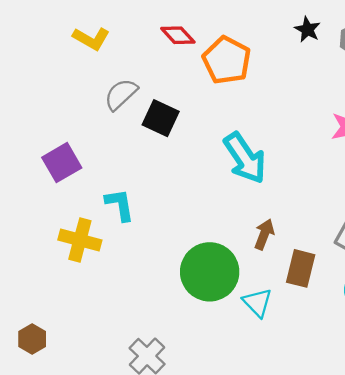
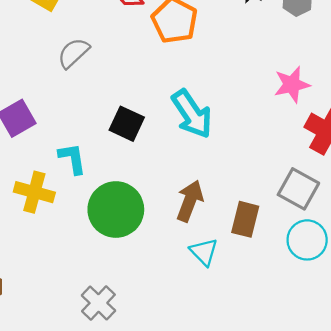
black square: (161, 118) -> (127, 124), moved
brown arrow: (264, 234) -> (190, 201), moved, size x1.4
green circle: (210, 272) -> (116, 210), moved

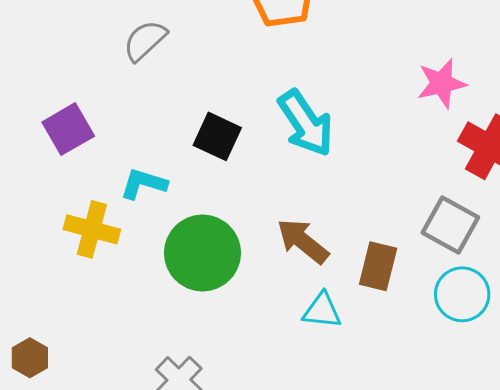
cyan L-shape: (72, 158) -> (143, 184), turned -64
brown arrow: (190, 201) -> (303, 241), turned -72
cyan triangle: (204, 252) -> (322, 311), turned -40

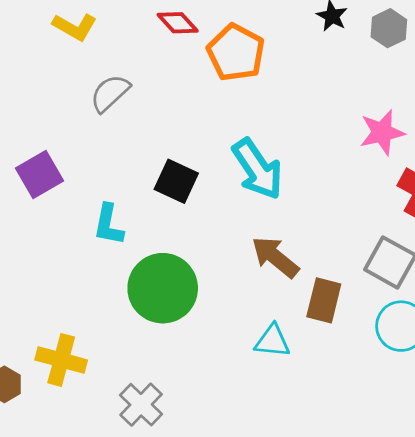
cyan L-shape: (143, 184) -> (109, 225), turned -96
yellow cross: (92, 229) -> (61, 360), moved
brown arrow: (303, 241) -> (275, 257), moved

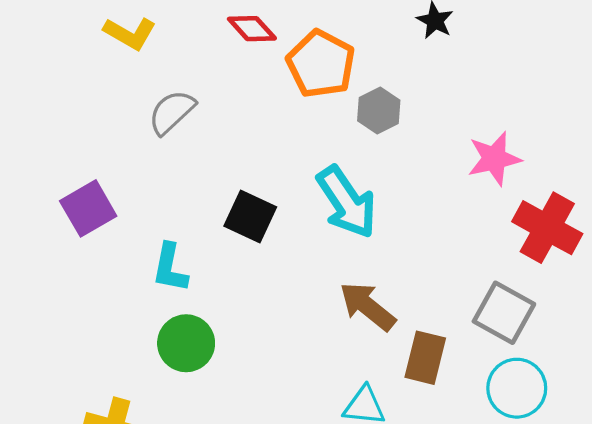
gray hexagon: (389, 28) -> (379, 110), moved
green circle: (163, 288) -> (186, 343), moved, size x0.7

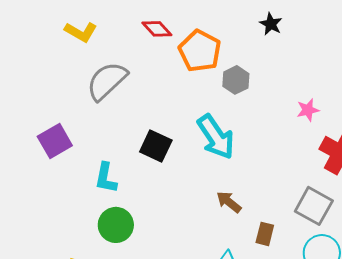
gray semicircle: (172, 112) -> (107, 81), size x1.4
pink star: (494, 159) -> (308, 110), size x0.7
brown arrow: (367, 306) -> (229, 202), size x0.7
brown rectangle: (425, 358) -> (265, 234), size x0.7

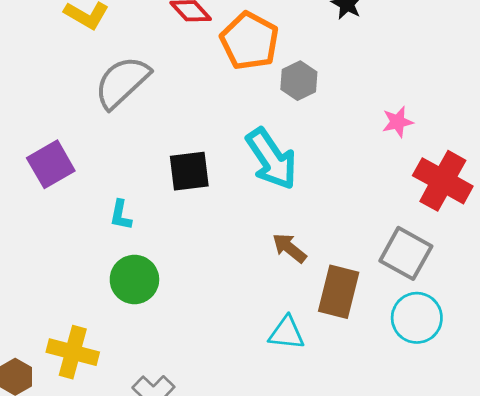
black square: (156, 146) -> (189, 171), turned -32
cyan L-shape: (106, 178) -> (121, 215), size x0.7
brown rectangle: (265, 234) -> (339, 292), size x1.6

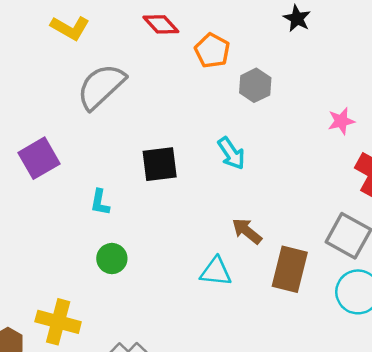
orange pentagon: (250, 41) -> (212, 51), size x0.7
cyan arrow: (271, 159) -> (231, 153), size x0.6
green circle: (134, 279) -> (112, 259), size x0.7
cyan triangle: (287, 333) -> (216, 272), moved

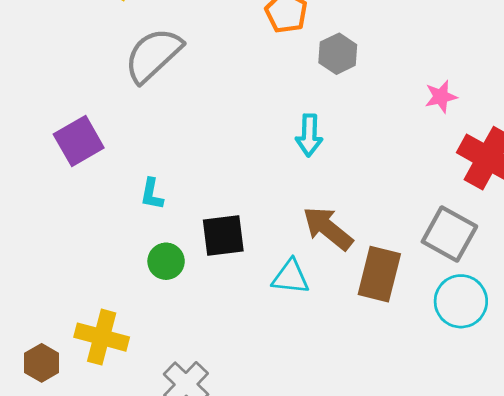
cyan arrow: (231, 153) -> (309, 135), turned 36
black square: (160, 164) -> (223, 235), moved
brown arrow: (247, 231) -> (328, 228), size x1.4

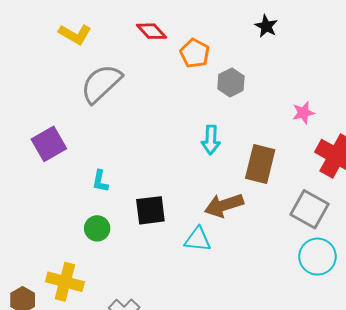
brown arrow: (328, 228) -> (224, 205), turned -57
green circle: (166, 261) -> (97, 228), moved
brown rectangle: (379, 274) -> (260, 164), moved

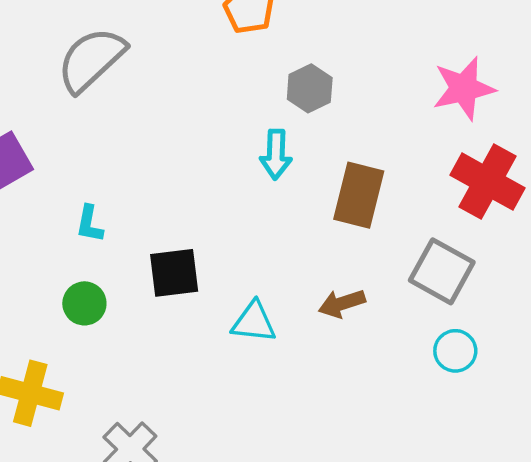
gray hexagon: (231, 83) -> (310, 88), moved
pink star: (303, 113) -> (464, 88), moved, size x1.6
brown arrow: (224, 205) -> (342, 303), moved, size x0.7
cyan circle: (317, 257) -> (455, 351), size x0.7

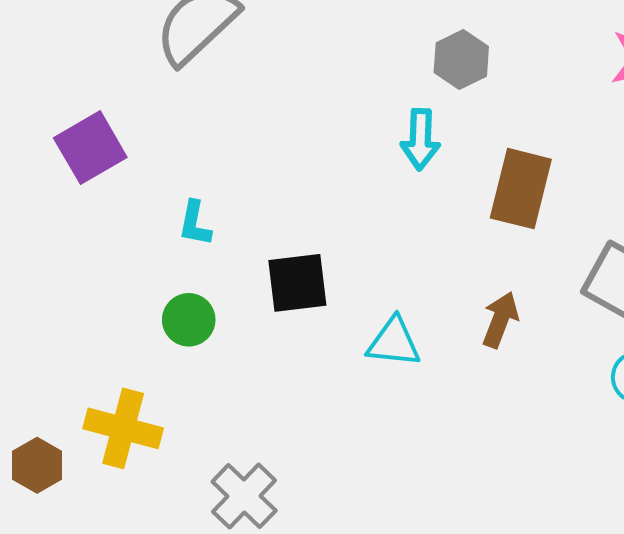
brown arrow: (342, 303) -> (500, 320), turned 129

